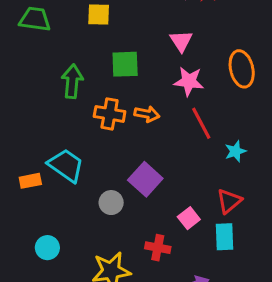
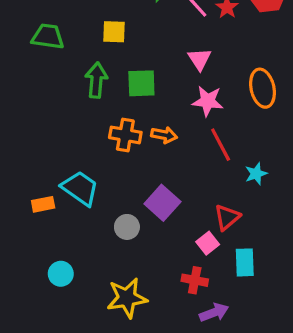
green arrow: (72, 81) -> (96, 80), moved
red triangle: (229, 201) -> (227, 217), moved
red cross: (158, 248) -> (195, 280), moved

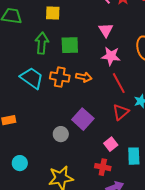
cyan trapezoid: (80, 188) -> (32, 78), moved
red triangle: (227, 217) -> (121, 112), moved

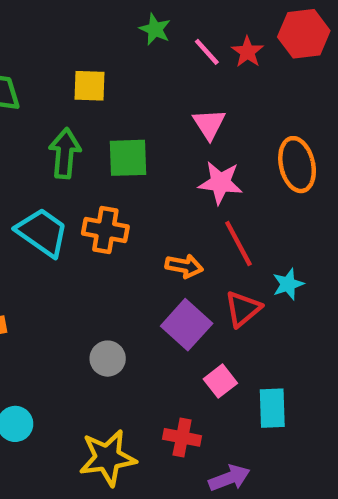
orange arrow: (84, 77) -> (184, 266), moved
purple square: (83, 119) -> (187, 325), moved
red cross: (103, 167) -> (182, 437), moved

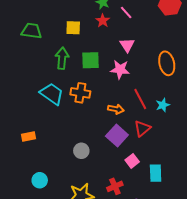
red star: (247, 52) -> (103, 21), moved
pink star: (220, 183) -> (120, 69), moved
cyan star: (288, 284) -> (163, 105), moved
red cross: (182, 437) -> (115, 186), turned -35

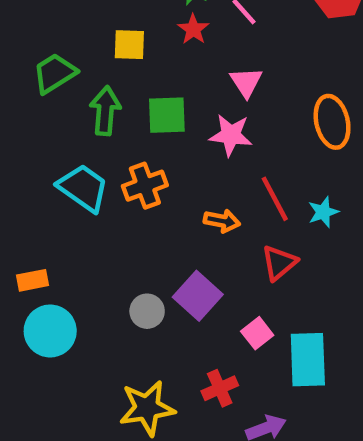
green trapezoid: (32, 31) -> (55, 73), moved, turned -40
orange cross: (80, 93) -> (145, 186), turned -30
purple square: (117, 136) -> (198, 296), moved
cyan rectangle: (156, 173) -> (308, 360), size x1.4
cyan circle: (40, 180) -> (50, 331), moved, size x1.5

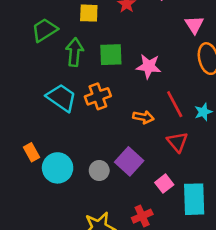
pink triangle: (246, 82) -> (194, 25), moved
red triangle: (279, 263) -> (177, 142), turned -30
orange rectangle: (33, 280) -> (32, 152), turned 72
cyan circle: (50, 331) -> (58, 168), moved

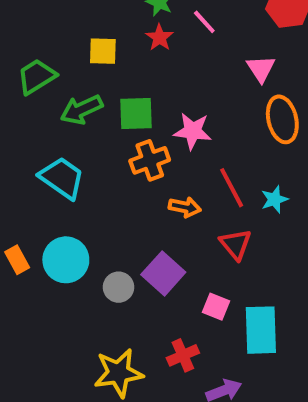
green arrow: (74, 52) -> (81, 110), turned -120
orange cross: (98, 96) -> (150, 160), moved
cyan circle: (58, 168) -> (66, 260), moved
pink square: (164, 184) -> (216, 307), turned -30

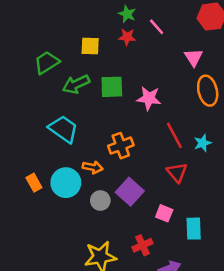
red star: (159, 37) -> (127, 37), turned -30
orange cross: (150, 160) -> (121, 146), moved
orange arrow: (185, 207) -> (93, 167), moved
cyan rectangle: (261, 330) -> (194, 229), size x0.7

